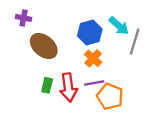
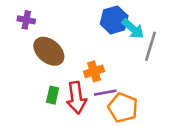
blue hexagon: (90, 33) -> (114, 20), moved
orange cross: (93, 58) -> (94, 71), moved, turned 30

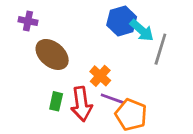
orange cross: (94, 71) -> (100, 76), turned -30
purple line: (105, 93) -> (112, 99), turned 30

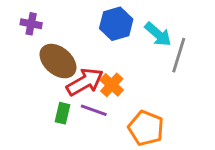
blue hexagon: (122, 21) -> (116, 24), moved
purple line: (112, 99) -> (94, 110), moved
red arrow: (82, 104) -> (85, 82), moved, turned -112

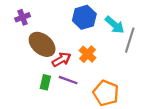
purple cross: (31, 24) -> (23, 17), turned -32
red arrow: (85, 82) -> (62, 60), size x0.7
orange cross: (112, 85) -> (88, 54), moved

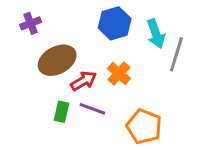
cyan arrow: (115, 25) -> (156, 34), turned 30
brown ellipse: (42, 44) -> (57, 60), turned -68

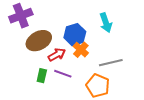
purple cross: (31, 23) -> (21, 16), size x1.6
blue hexagon: (115, 23) -> (75, 35), moved
gray line: (176, 54) -> (111, 63), moved, turned 60

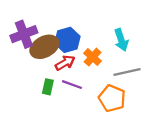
purple cross: (21, 16) -> (24, 34), moved
cyan arrow: (106, 23) -> (121, 40), moved
blue hexagon: (75, 35) -> (67, 40), moved

